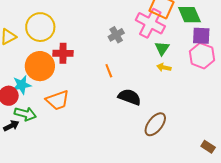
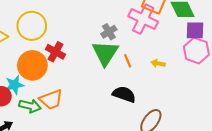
green triangle: (162, 48) -> (105, 53), moved, size x1.8
red cross: (63, 53) -> (55, 52), turned 30
orange line: (109, 71) -> (128, 61), moved
green arrow: (25, 114) -> (30, 106), moved

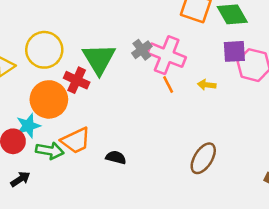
pink cross: (143, 19) -> (167, 55), moved
purple square: (195, 30) -> (234, 51), moved
green triangle: (105, 53) -> (99, 59), moved
black semicircle: (124, 94) -> (116, 157), moved, size x0.7

